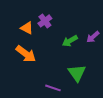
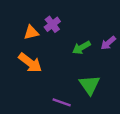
orange triangle: (27, 28) -> (31, 32), turned -40

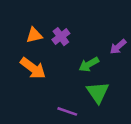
purple cross: (52, 24) -> (61, 37), moved
green arrow: (81, 48) -> (89, 64), moved

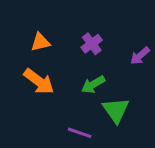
purple cross: (61, 37) -> (92, 44), moved
green arrow: (89, 64) -> (93, 84), moved

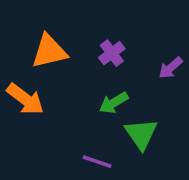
orange triangle: (40, 42) -> (49, 51), size x1.5
orange arrow: (39, 81) -> (25, 99), moved

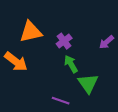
purple cross: (112, 53) -> (64, 41), moved
green arrow: (114, 103) -> (71, 64), turned 90

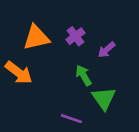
purple cross: (64, 41) -> (75, 36), moved
purple arrow: (106, 42) -> (107, 50), moved

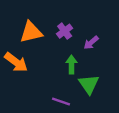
green arrow: (84, 75) -> (71, 65), turned 30

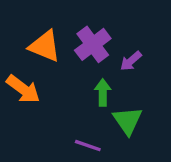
purple cross: (65, 31) -> (93, 44), size x1.5
orange triangle: (31, 32) -> (45, 46), turned 35

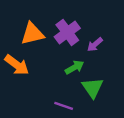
orange triangle: (45, 46) -> (32, 34), turned -35
green arrow: (103, 92) -> (74, 67), turned 60

